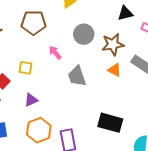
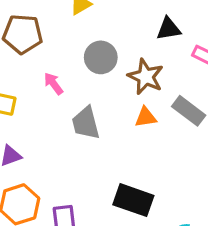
brown star: (113, 44) -> (146, 77), turned 30
orange triangle: (114, 70) -> (146, 117), turned -40

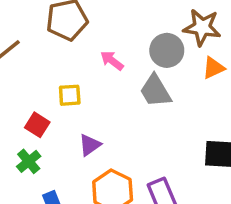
gray circle: (101, 57) -> (167, 50), moved

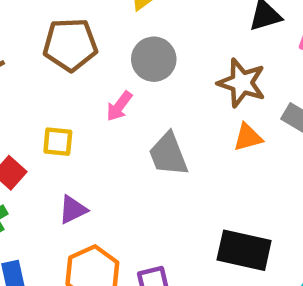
gray circle: (167, 50) -> (154, 59), moved
pink arrow: (112, 61) -> (119, 106), turned -100

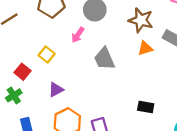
yellow square: (58, 142) -> (47, 55), turned 35
black rectangle: (244, 250) -> (146, 107), size x0.6

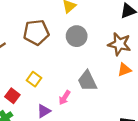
pink arrow: (78, 35) -> (65, 98), moved

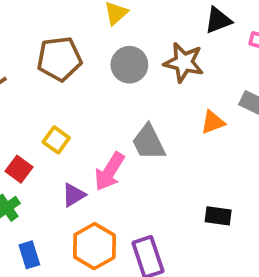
brown star: (119, 44) -> (184, 62), moved
pink arrow: (65, 98) -> (109, 172), size x1.5

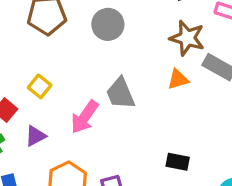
brown star: (184, 62) -> (187, 38), moved
purple triangle: (74, 195) -> (35, 136), moved

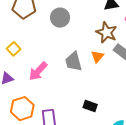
orange triangle: (178, 79) -> (97, 57), turned -40
gray trapezoid: (120, 93) -> (74, 62), moved

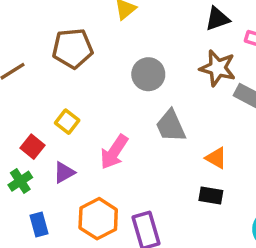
gray circle: (60, 18) -> (148, 74), moved
orange triangle: (97, 57) -> (216, 158), moved, turned -32

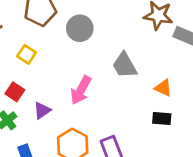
gray circle: (148, 74) -> (80, 28), moved
yellow square: (67, 122) -> (27, 54), moved

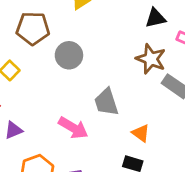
pink arrow: (81, 90) -> (73, 128), moved, turned -100

